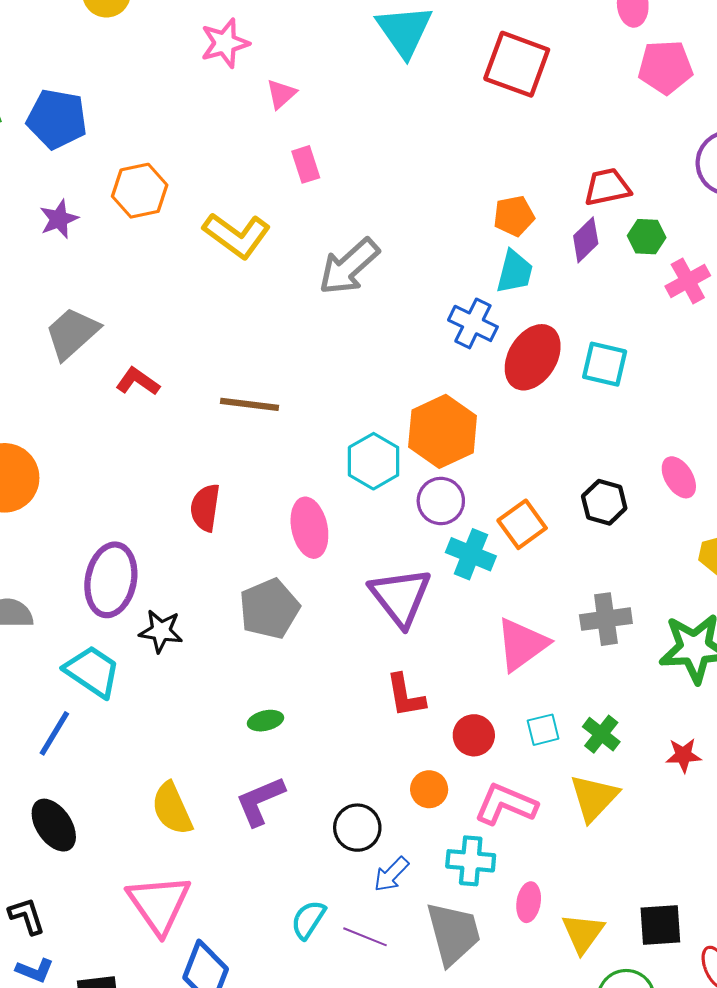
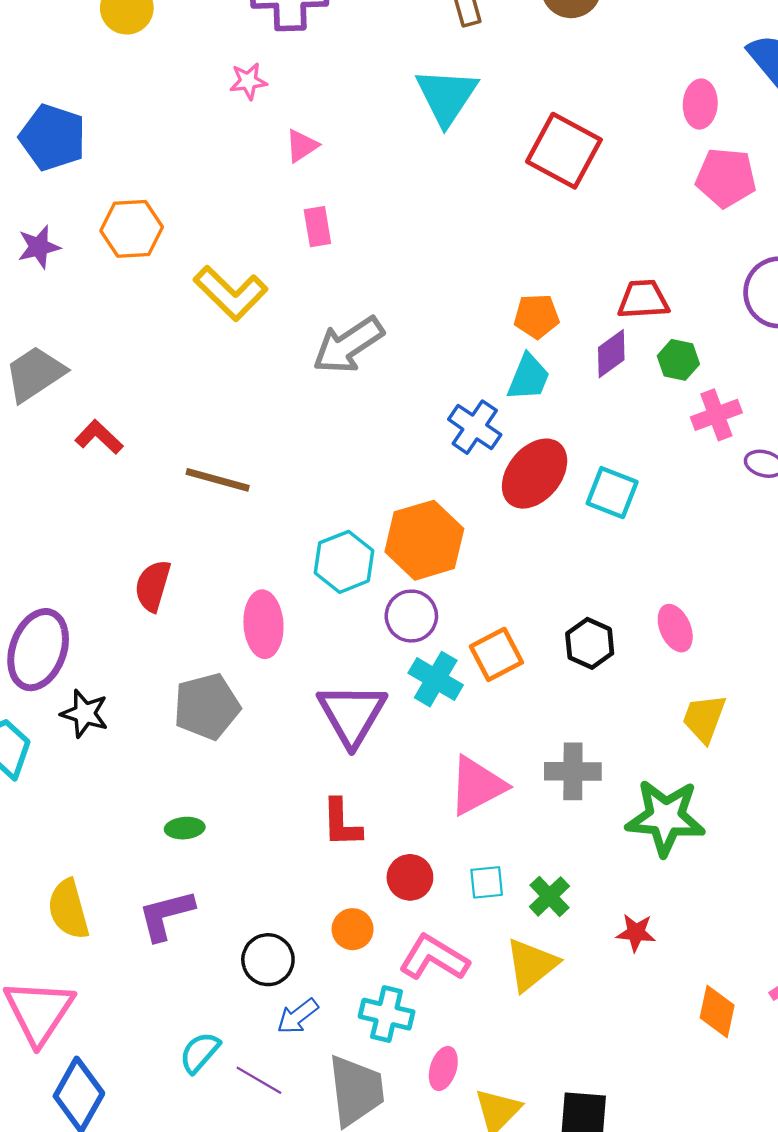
pink star: (225, 43) -> (248, 81), size x0.7

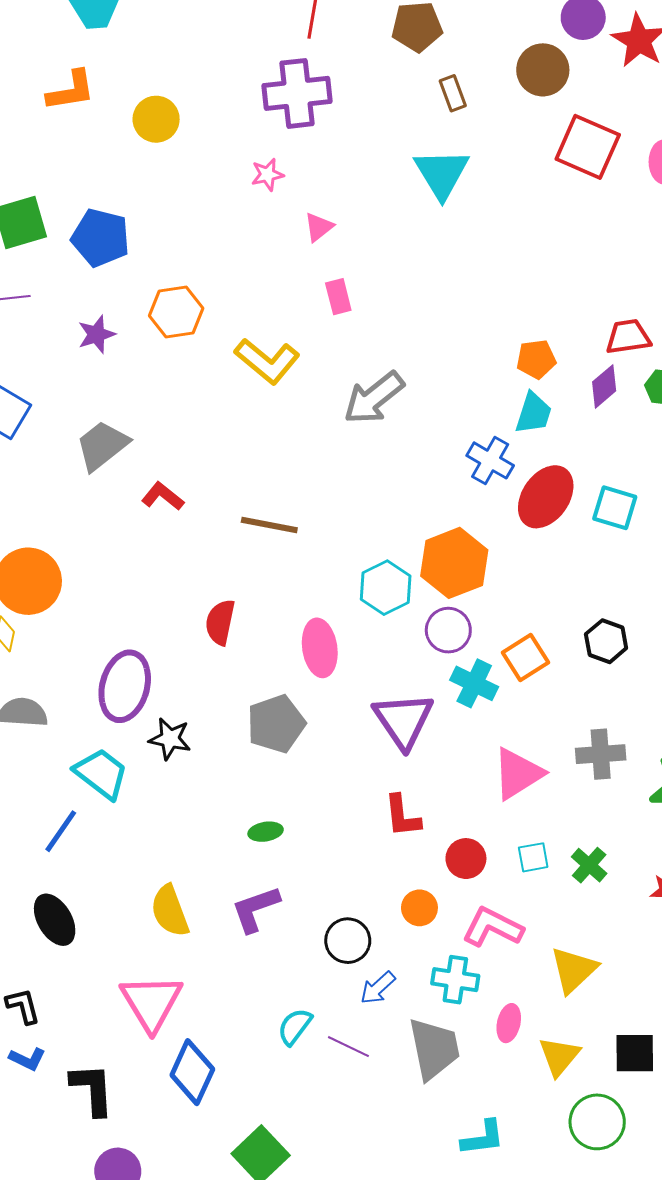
red square: (564, 151) -> (588, 147), moved
yellow triangle: (531, 965) -> (574, 970), moved

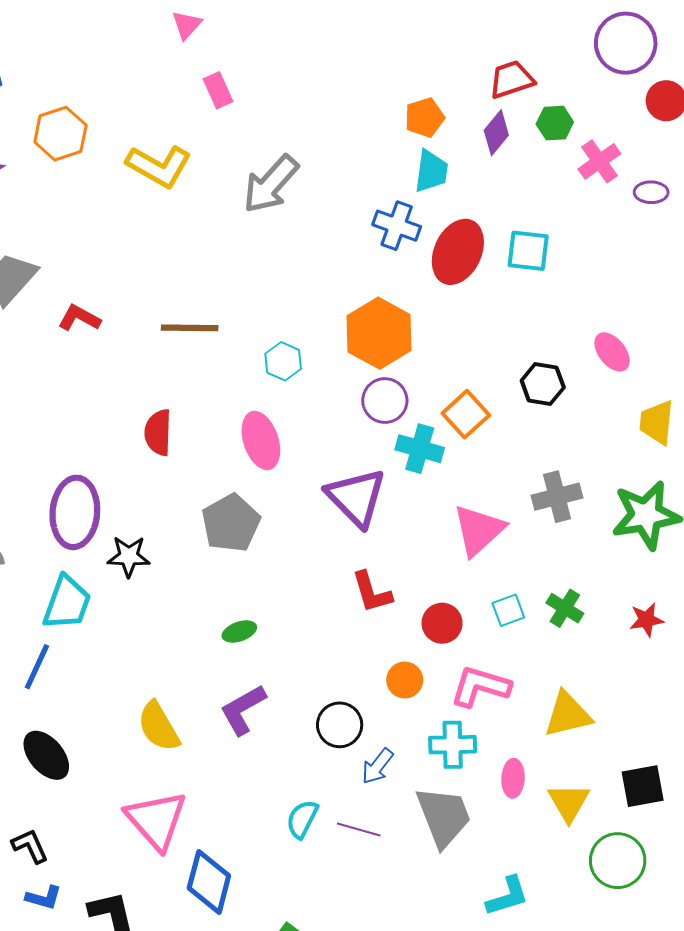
cyan hexagon: (386, 588) -> (283, 361), moved, size x0.7
cyan trapezoid: (101, 774) -> (67, 603), turned 82
yellow triangle: (574, 970) -> (568, 714), turned 40

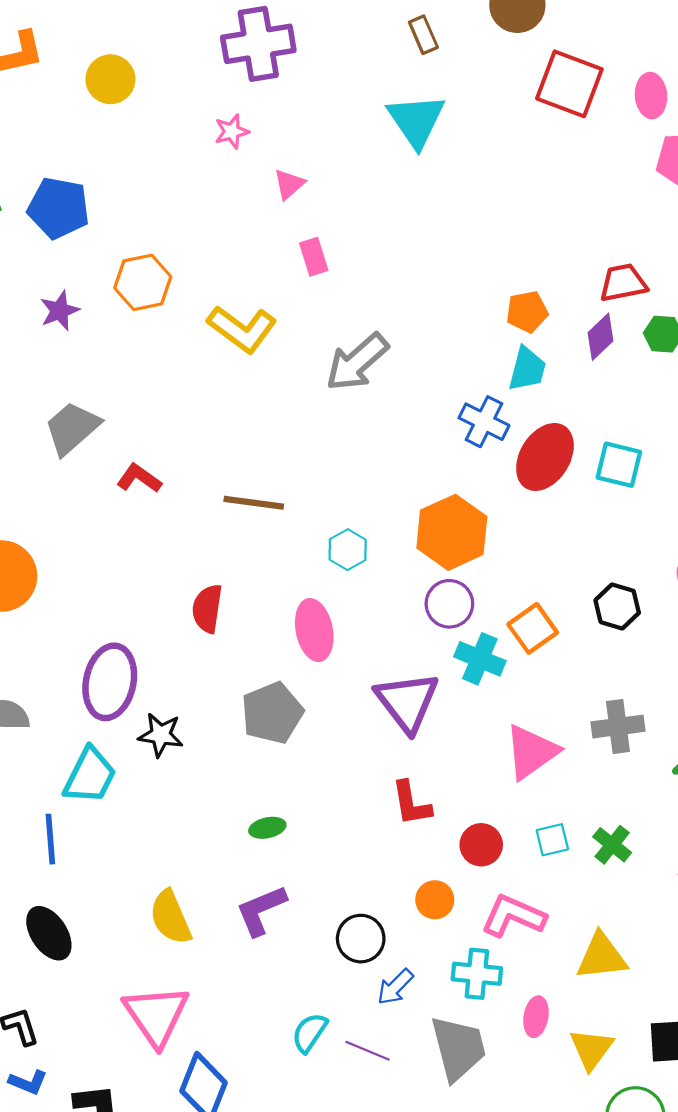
blue line: (37, 667) -> (50, 839), turned -36

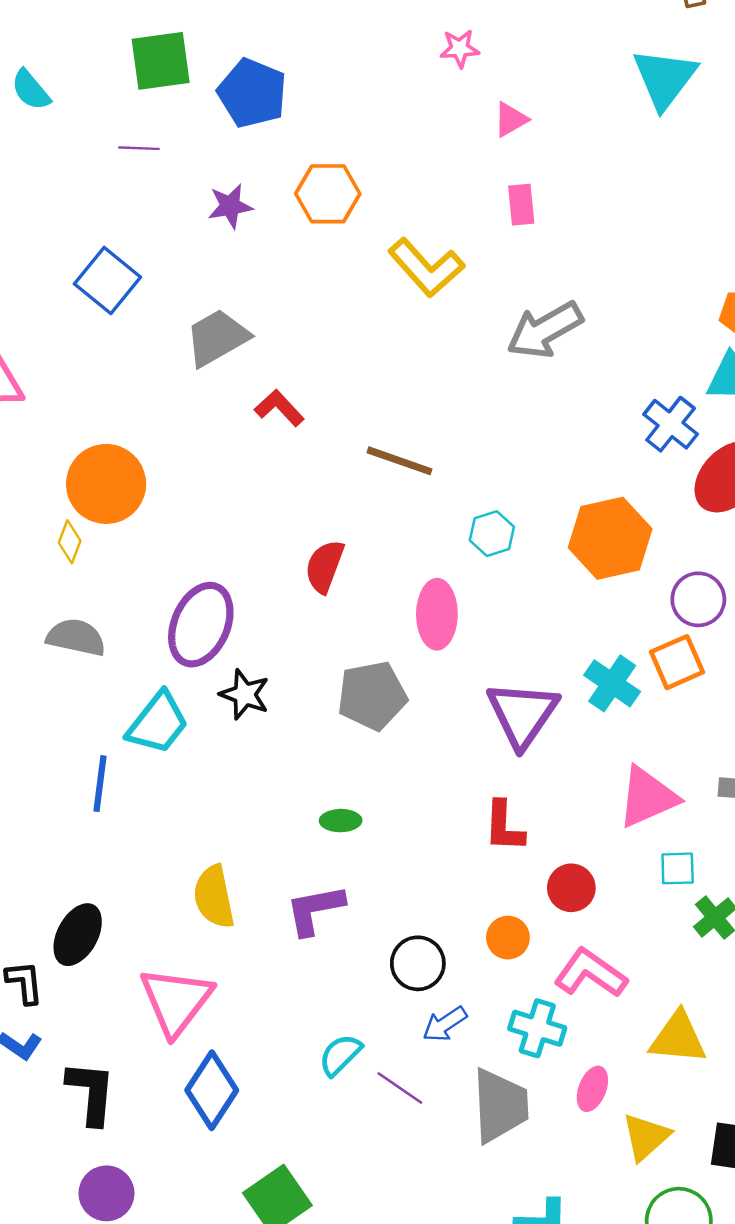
purple circle: (449, 604) -> (698, 599), moved
cyan square: (552, 840) -> (678, 868), moved
black ellipse: (49, 933) -> (78, 935), moved, turned 50

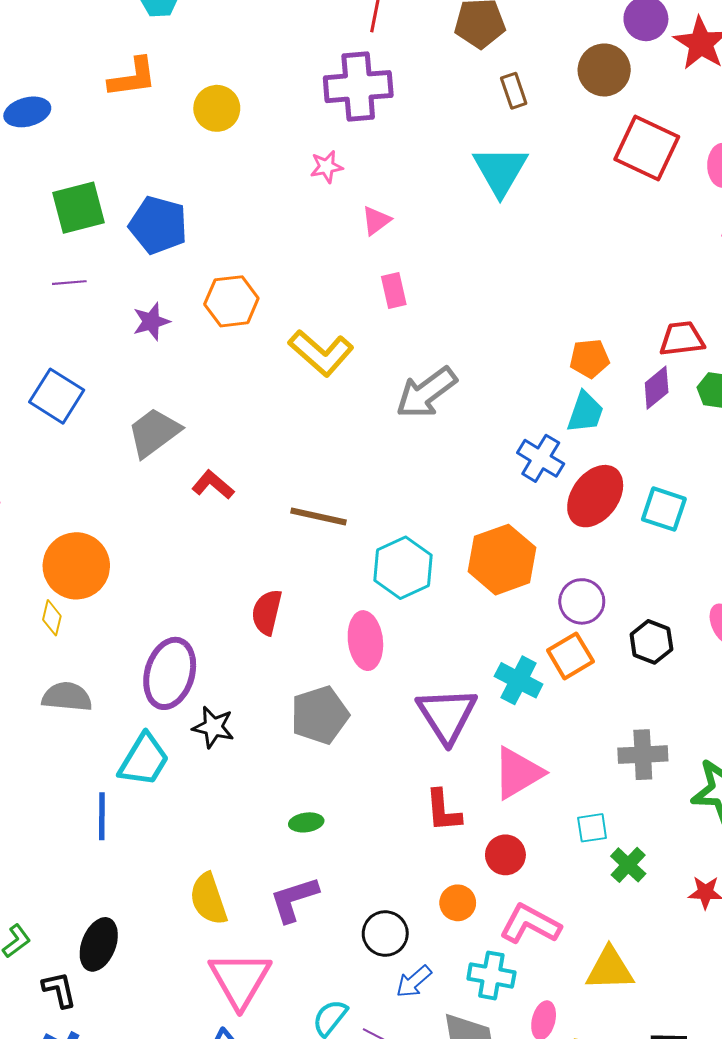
cyan hexagon: (492, 534) -> (403, 568), size x1.6
pink triangle: (648, 797) -> (518, 773), moved
pink triangle: (176, 1001) -> (240, 980), moved

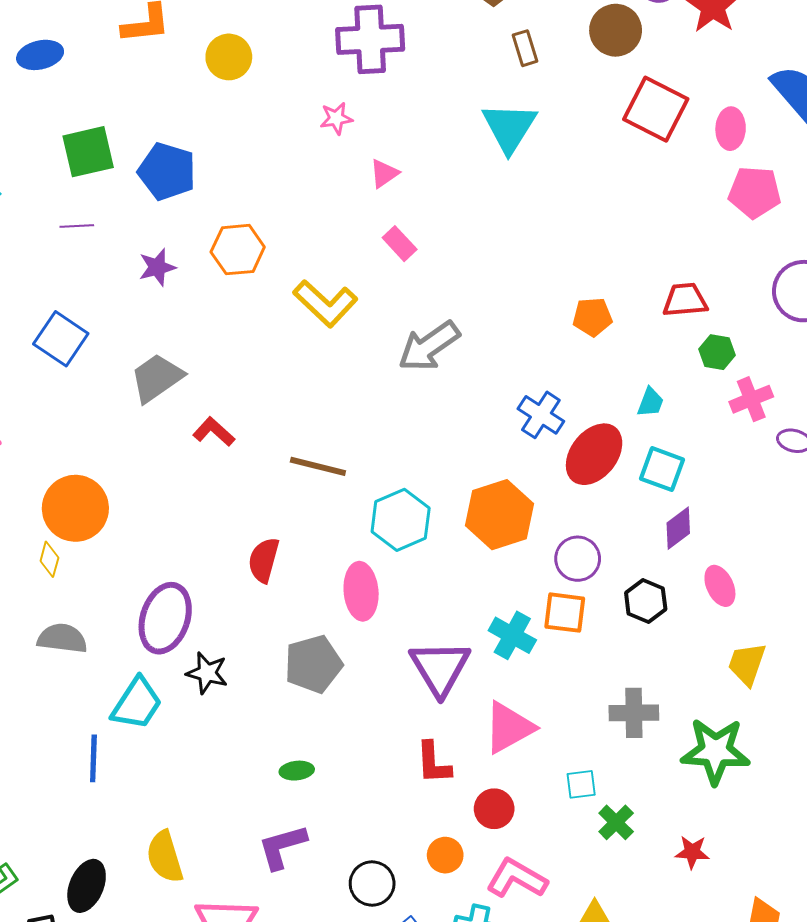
pink rectangle: (394, 291) -> (400, 244), turned -32
purple diamond: (657, 388) -> (678, 528), moved
cyan trapezoid: (585, 412) -> (650, 402), moved, size x0.7
orange square: (570, 656) -> (565, 613), turned 36
yellow semicircle: (208, 899) -> (165, 857), moved

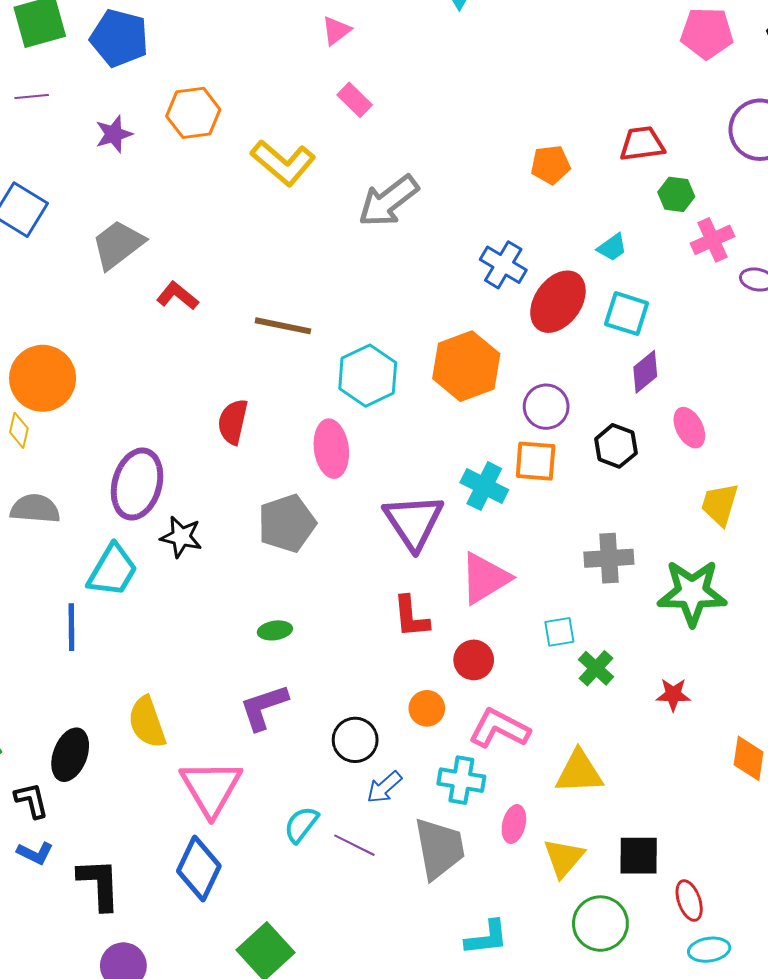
cyan trapezoid: (650, 402) -> (612, 247), turned 36

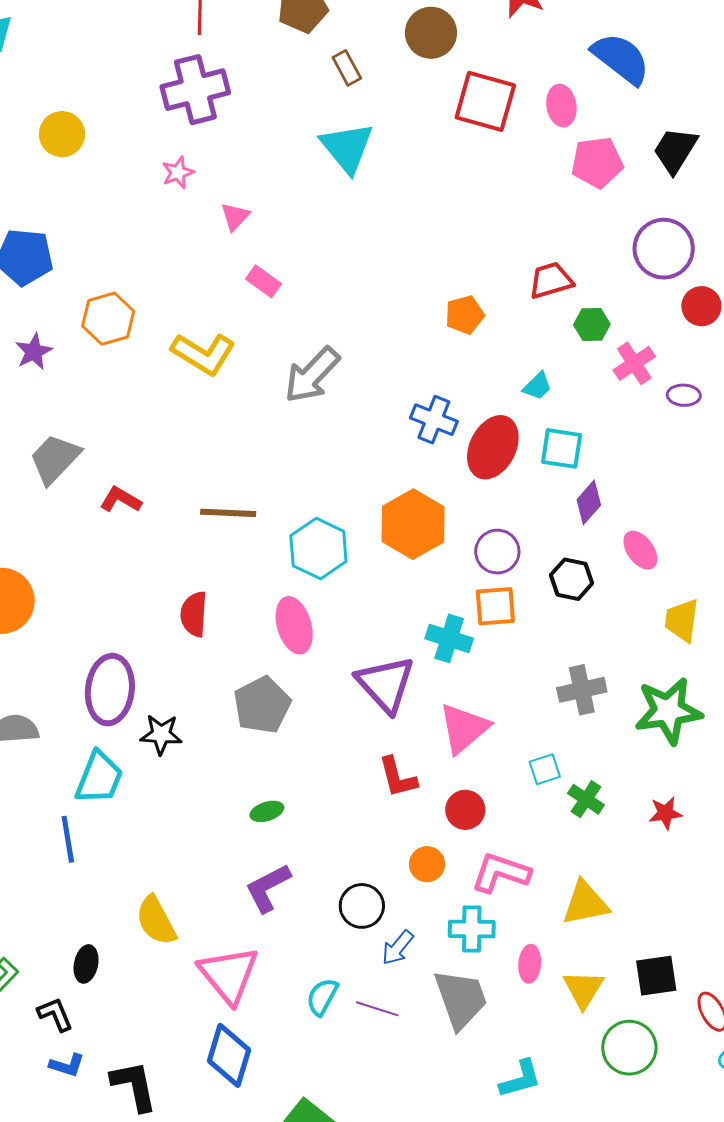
black ellipse: (70, 755) -> (86, 964), size x0.7

